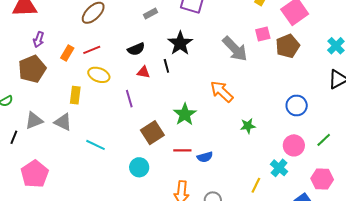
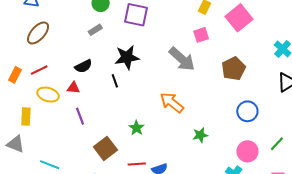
pink square: (263, 34) -> (201, 35), moved
black star: (180, 43) -> (127, 57), turned 30
brown pentagon: (288, 46) -> (234, 69), moved
red triangle: (143, 72) -> (73, 88), moved
green star: (185, 114) -> (137, 128), size x0.7

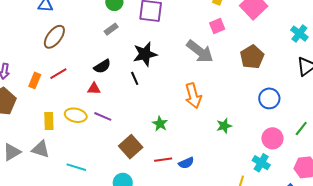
yellow ellipse: (48, 95) -> (76, 115), moved
orange arrow: (172, 103) -> (193, 96), turned -140
purple line: (80, 116) -> (103, 116), turned -42

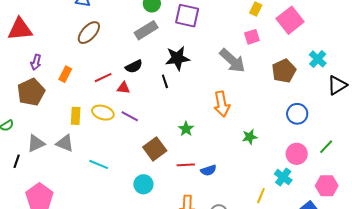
gray rectangle: (111, 29) -> (146, 30), size x1.6
cyan cross: (299, 34) -> (318, 59), moved
red line: (58, 74) -> (103, 78), moved

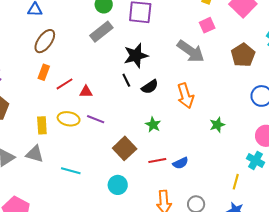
black semicircle: (134, 66) -> (150, 87), moved
orange rectangle: (65, 74) -> (44, 72), moved

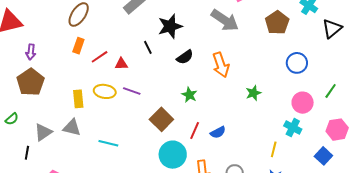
black line: (126, 80) -> (148, 47), moved
red line: (157, 160) -> (195, 130), turned -54
cyan circle: (118, 185) -> (173, 155), moved, size x1.4

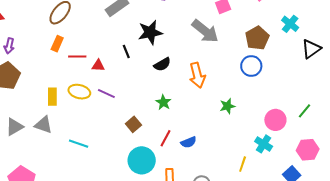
red line: (100, 57) -> (77, 57), turned 30
blue circle: (297, 63) -> (251, 66), moved
brown square: (161, 119) -> (133, 124), size x0.7

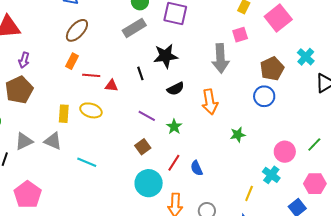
gray arrow: (205, 31) -> (221, 58), turned 44
purple line: (106, 94) -> (147, 116), moved
blue semicircle: (189, 142) -> (197, 168), turned 84

